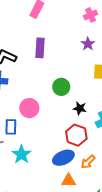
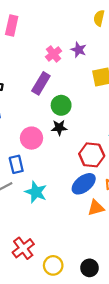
pink cross: (90, 15) -> (54, 54), moved
purple rectangle: (40, 48) -> (41, 83), moved, turned 42
black star: (80, 108) -> (59, 128), moved

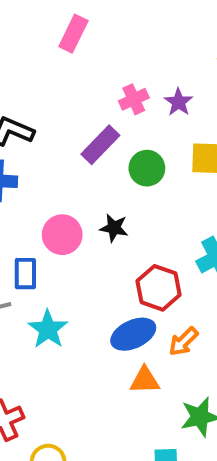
green circle: (61, 105) -> (147, 168), moved

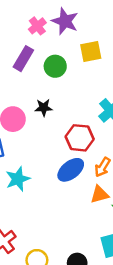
purple star: (178, 102) -> (65, 21), size x1.5
cyan star: (48, 329) -> (18, 179), turned 30
orange triangle: (145, 380) -> (100, 195), moved

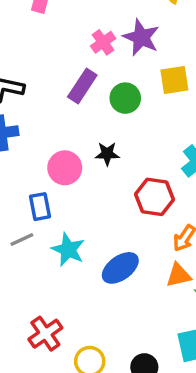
blue ellipse: (71, 170) -> (120, 268), moved
cyan star: (18, 179) -> (68, 250), turned -30

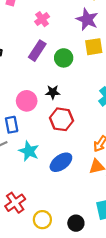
purple star: (141, 37) -> (87, 19), moved
pink cross: (103, 42) -> (42, 19), moved
red hexagon: (154, 197) -> (61, 119), moved

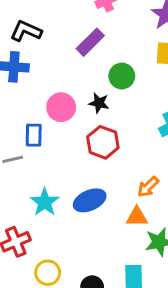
green circle: (64, 58) -> (122, 76), moved
cyan star: (29, 151) -> (45, 202), moved

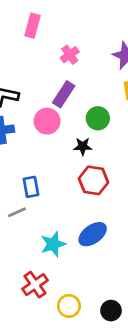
pink circle: (61, 107) -> (47, 121), moved
cyan star: (45, 202) -> (53, 244), turned 30

